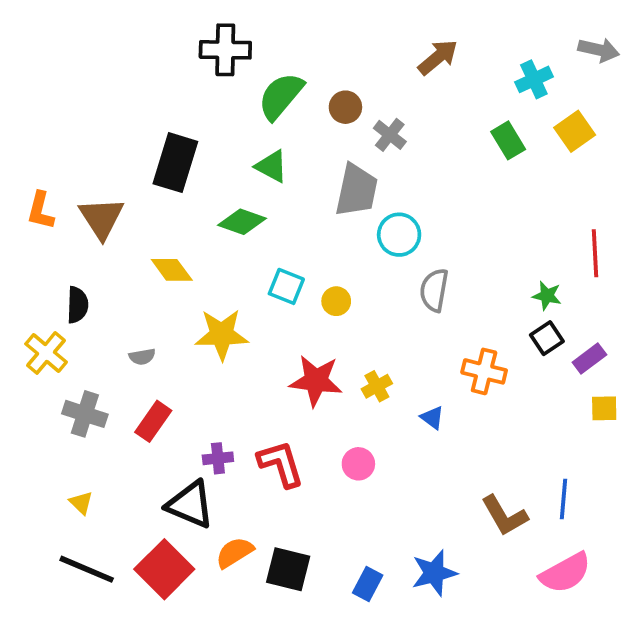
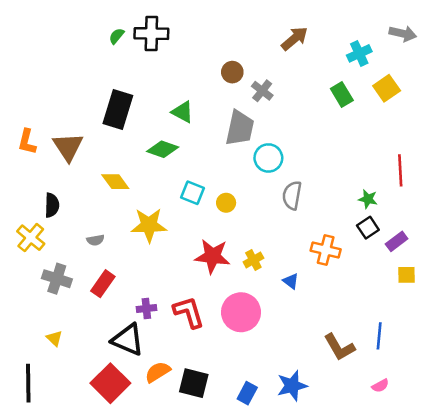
green semicircle: (281, 96) -> (117, 36), moved, size x0.5
pink circle: (358, 464) -> (241, 312), size x1.8
black line: (87, 569) -> (28, 383), moved, turned 66
pink semicircle: (565, 573) -> (380, 386), size x0.5

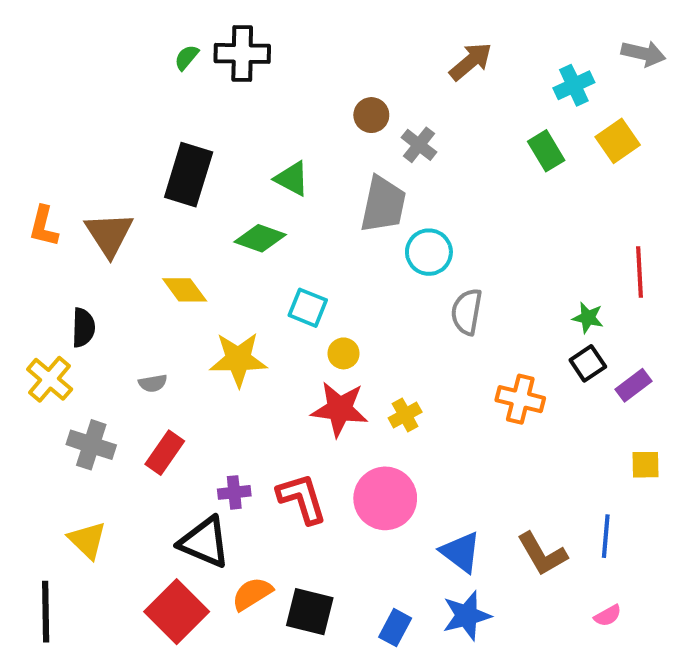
yellow circle: (226, 203) -> (344, 353), moved
yellow square: (407, 275) -> (645, 465), moved
blue triangle: (291, 281) -> (461, 552), moved, size x1.6
yellow triangle: (54, 338) -> (87, 540), size x1.5

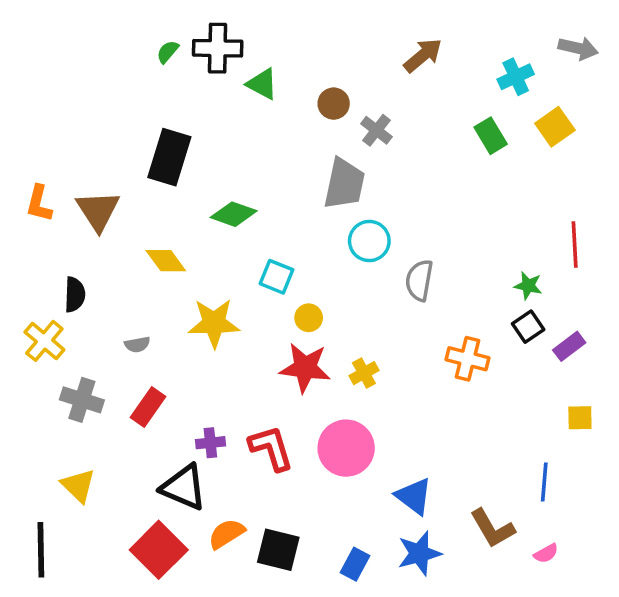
green triangle: (292, 179) -> (262, 84), moved
cyan circle: (429, 252) -> (369, 241), moved
brown L-shape: (542, 554) -> (492, 528), moved

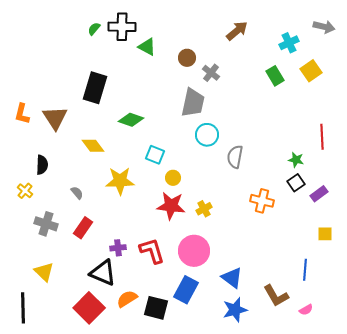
yellow cross: (44, 341) -> (25, 191), size x0.7
gray semicircle: (137, 345) -> (77, 193), turned -120
blue rectangle: (355, 564) -> (186, 290), moved, size x1.5

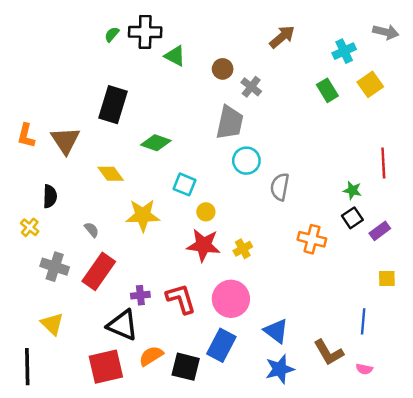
red rectangle: (83, 228) -> (99, 271), size x1.4
red square: (89, 308) -> (106, 367), turned 32
pink semicircle: (306, 310) -> (364, 369), turned 40

